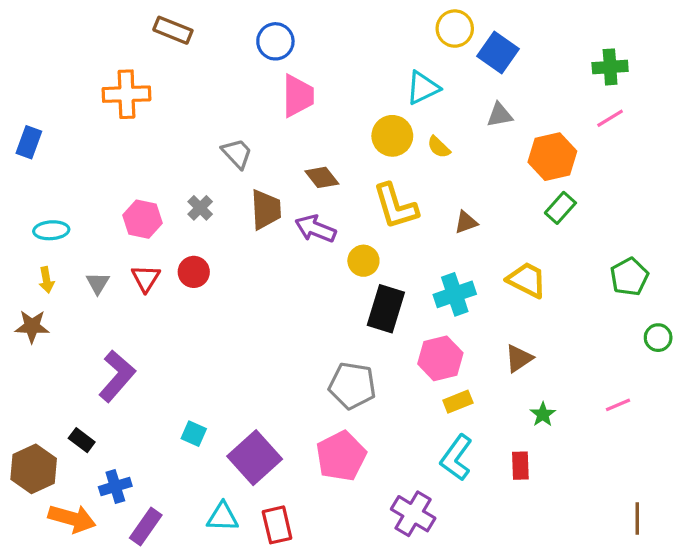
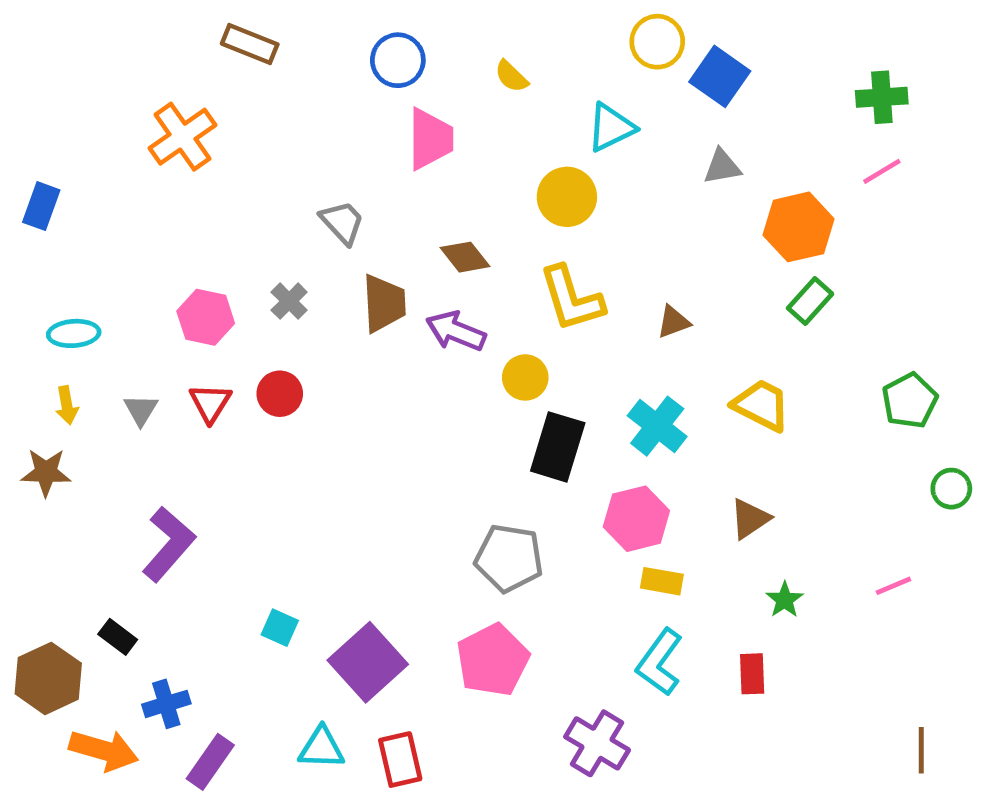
orange cross: (126, 94) -> (183, 137), turned -33
yellow semicircle: (439, 147) -> (511, 76), moved
cyan cross: (455, 294) -> (657, 426), turned -33
yellow rectangle: (458, 402) -> (662, 581), turned 32

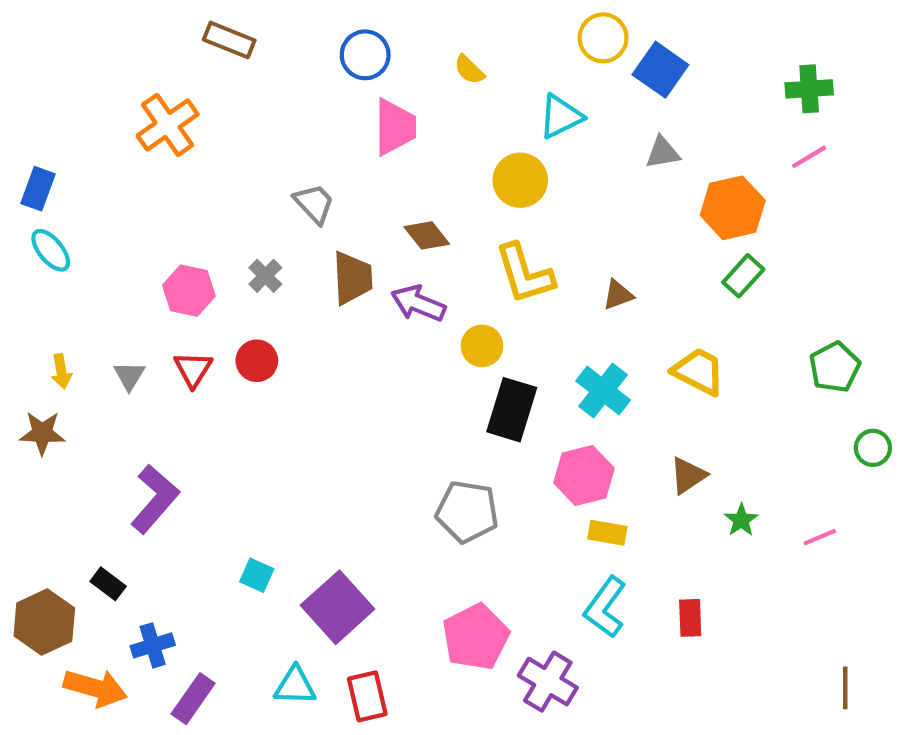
cyan ellipse: (74, 333) -> (51, 250), moved, turned 54
green star: (785, 600) -> (741, 520), moved
pink pentagon: (493, 660) -> (476, 637), moved

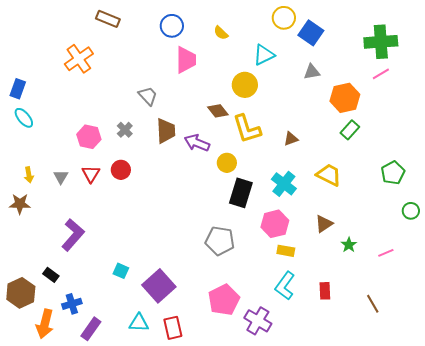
green cross: (809, 89) -> (381, 42), size x1.5
brown diamond: (427, 235) -> (218, 111), moved
orange arrow: (95, 688) -> (45, 324), turned 88
brown line: (845, 688) -> (373, 304), moved, turned -30

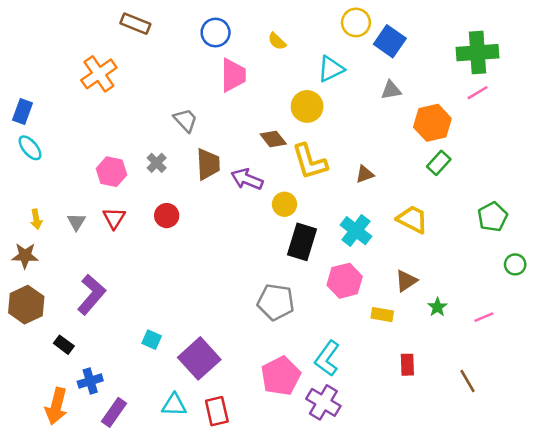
red circle: (121, 170) -> (167, 216), moved
yellow rectangle: (286, 251) -> (382, 315), moved
cyan L-shape: (285, 286) -> (327, 358), moved
brown hexagon: (21, 293) -> (26, 305), moved

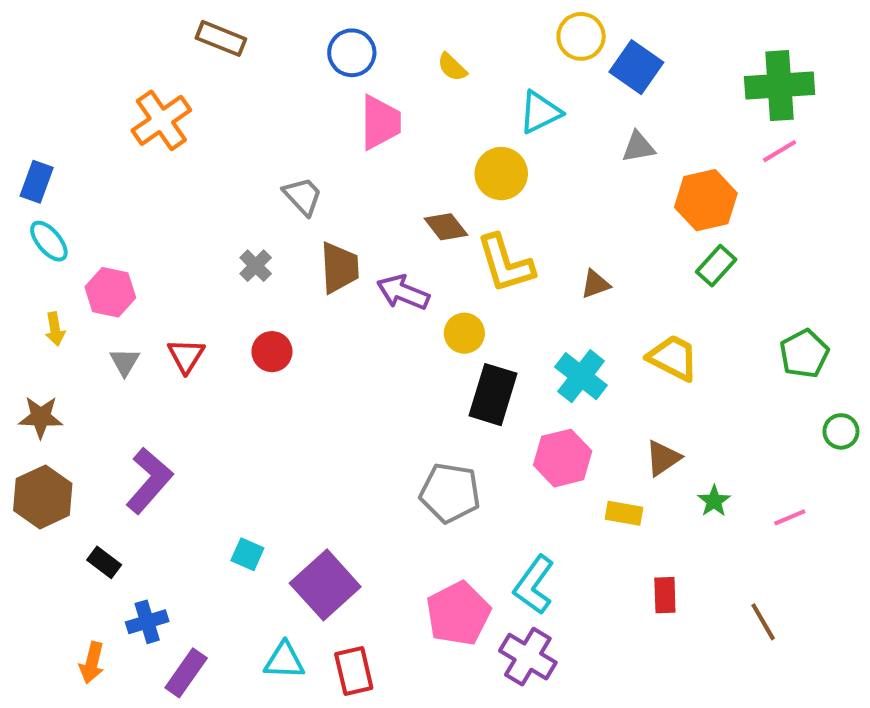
pink hexagon: (111, 172) -> (110, 292), moved
yellow arrow: (36, 219) -> (55, 329), moved
orange arrow: (56, 406) -> (92, 663), size x0.7

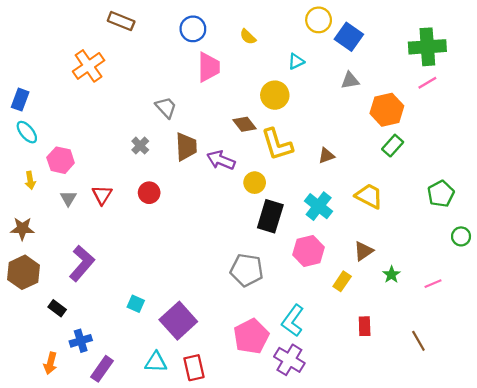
cyan triangle: (540, 112) -> (296, 61), size x0.7
yellow rectangle: (624, 513) -> (342, 281), turned -66

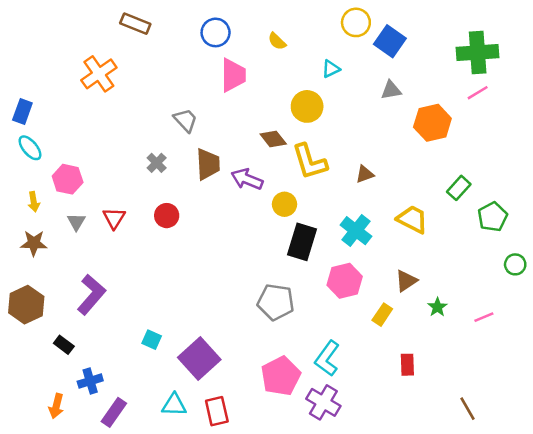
green rectangle: (393, 146) -> (459, 188), moved
brown star: (22, 229) -> (34, 243), moved
brown line: (418, 341) -> (468, 409), moved

